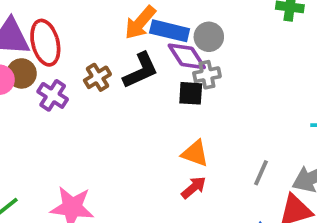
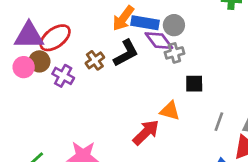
red ellipse: (45, 43) -> (55, 38), turned 72
black square: (191, 93) -> (194, 84), moved
red arrow: (194, 188) -> (146, 132), moved, size x1.5

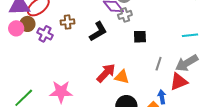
black L-shape: (126, 53) -> (98, 32), moved
brown cross: (95, 60) -> (68, 22), turned 32
orange triangle: (170, 111) -> (122, 77), moved

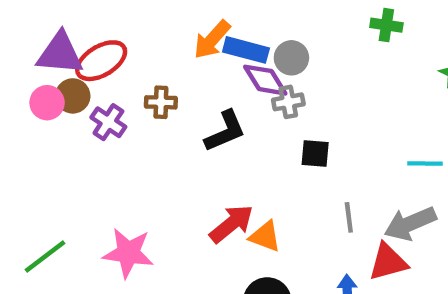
gray line: (159, 64) -> (349, 217), turned -32

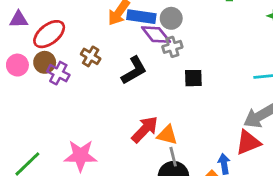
purple triangle: (60, 54) -> (19, 20), moved, size x0.6
brown circle: (73, 96) -> (45, 62), moved
brown cross: (161, 102) -> (91, 56), turned 36
gray line: (349, 217) -> (173, 157), moved

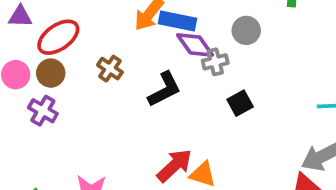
gray circle: (171, 18) -> (246, 30), moved
purple cross: (58, 73) -> (43, 111), moved
black square: (193, 78) -> (240, 103), turned -30

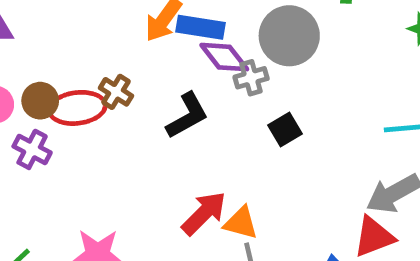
gray circle: (246, 30) -> (289, 36), size x1.6
red ellipse: (58, 37) -> (77, 108), moved, turned 30

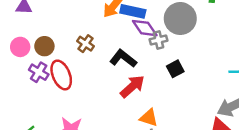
red ellipse: (77, 108) -> (61, 75), moved, turned 72
black L-shape: (187, 116) -> (123, 58), turned -116
red arrow: (204, 213) -> (132, 86), moved

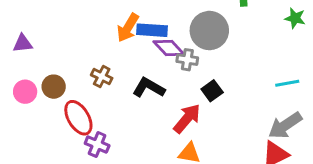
gray cross: (158, 40) -> (187, 60), turned 30
purple cross: (39, 72) -> (97, 144), moved
red arrow: (132, 86) -> (187, 118), moved

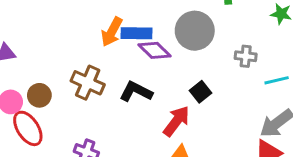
gray cross: (187, 60) -> (246, 56), moved
brown cross: (102, 77) -> (88, 83), size x1.5
red ellipse: (78, 118) -> (28, 128), moved

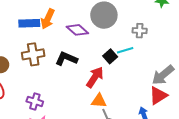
blue rectangle: (136, 33) -> (29, 23), moved
cyan line: (277, 80) -> (125, 50), moved
brown cross: (88, 83) -> (33, 54), turned -30

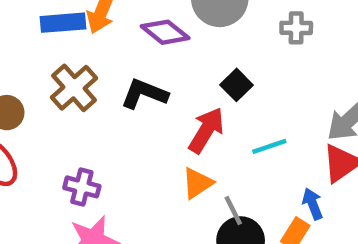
cyan line: (125, 50) -> (269, 146), moved
brown cross: (33, 54) -> (74, 88), turned -30
orange triangle: (99, 101) -> (197, 183), moved, turned -35

